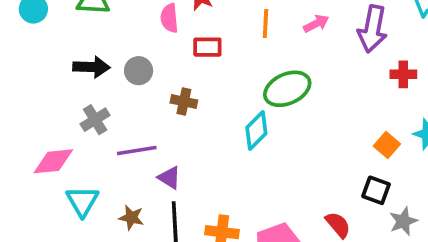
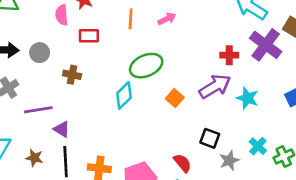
purple arrow: (372, 29) -> (215, 86), moved, turned -132
orange square: (387, 145) -> (175, 98), moved

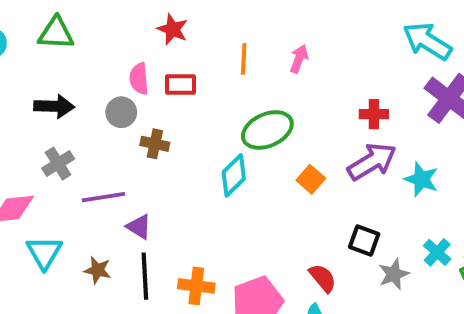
pink semicircle: (62, 15) -> (139, 79), moved
pink arrow: (167, 19) -> (299, 59), turned -42
gray circle: (40, 53) -> (121, 112), moved
red cross: (229, 55) -> (374, 114), moved

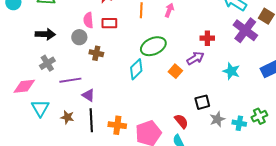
purple arrow: (372, 162) -> (195, 58), moved, size x0.7
black square: (364, 241) -> (202, 102), turned -35
cyan cross: (437, 252) -> (239, 123), moved, turned -32

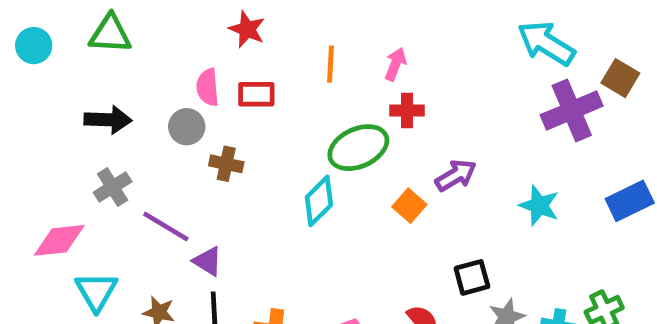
purple cross: (245, 30) -> (572, 110), turned 30
red cross: (207, 38) -> (407, 110), moved
purple line: (70, 80) -> (166, 226), turned 40

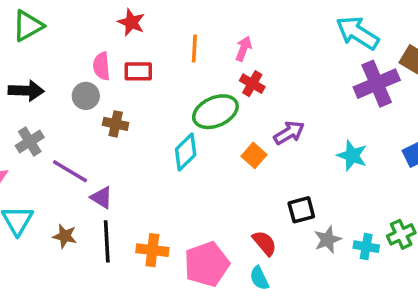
green triangle: (110, 34) -> (28, 26), turned -32
red cross: (407, 110) -> (252, 84), turned 30

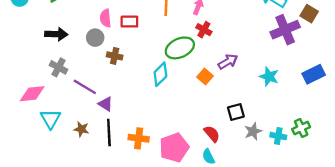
gray cross: (30, 141) -> (59, 67), turned -30

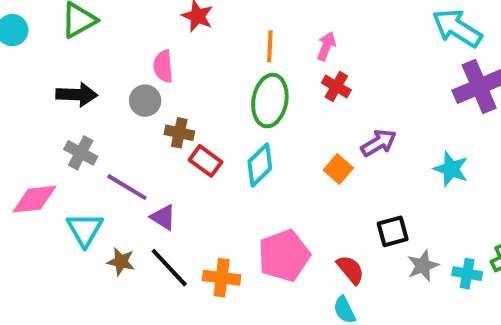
red rectangle: (129, 22) -> (205, 161), moved, turned 36
green ellipse: (180, 48) -> (270, 101), moved, turned -56
cyan triangle: (51, 119) -> (85, 229), moved
black line: (109, 133) -> (169, 268), turned -40
pink pentagon: (174, 147) -> (284, 256), moved

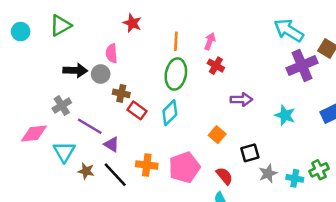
black arrow: (77, 95) -> (75, 70), moved
purple arrow: (379, 143) -> (241, 99), turned 30
gray cross: (81, 153) -> (62, 106), turned 30
orange square: (338, 169) -> (217, 135), moved
orange cross: (222, 278) -> (147, 165), moved

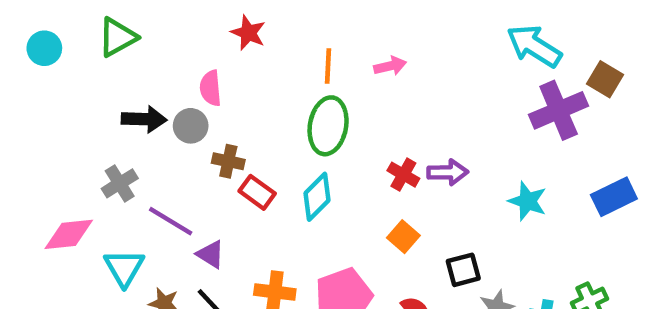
pink arrow: (210, 41) -> (390, 66), turned 56
red cross: (216, 66) -> (403, 175), moved

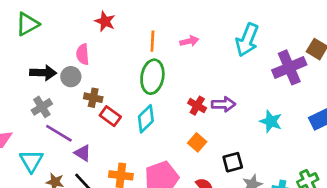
cyan arrow: (534, 46) -> (247, 40), moved, turned -100
gray cross: (120, 183) -> (42, 107), moved

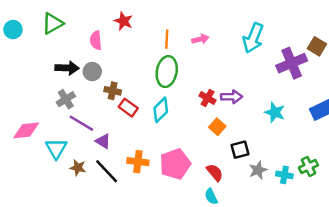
pink semicircle: (83, 54) -> (96, 40), moved
orange square: (197, 142) -> (217, 127), moved

